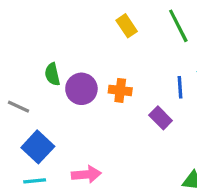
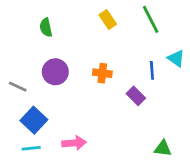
green semicircle: (52, 74) -> (46, 28), moved
purple circle: (81, 89) -> (55, 72), moved

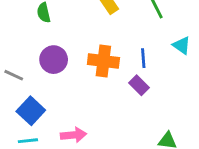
blue line: (152, 70) -> (143, 58), moved
orange cross: (102, 73) -> (103, 61), size x1.5

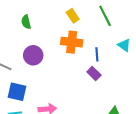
orange cross: (103, 61) -> (72, 42), moved
blue square: (31, 111) -> (17, 92), turned -30

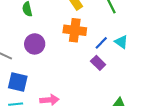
cyan triangle: (124, 45) -> (121, 42), moved
blue line: (97, 54) -> (101, 43), turned 48

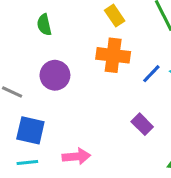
purple rectangle: (98, 63) -> (142, 124), moved

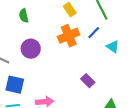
orange cross: (113, 55) -> (69, 36), turned -30
blue line: (151, 74) -> (94, 33), moved

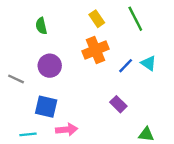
blue line: (94, 33) -> (126, 66), moved
blue square: (15, 85) -> (46, 107), moved

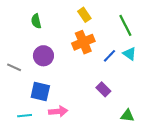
green line: (135, 19) -> (125, 25), moved

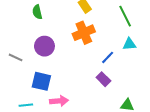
cyan triangle: (130, 54) -> (129, 44), turned -40
blue line: (110, 56) -> (108, 57), moved

